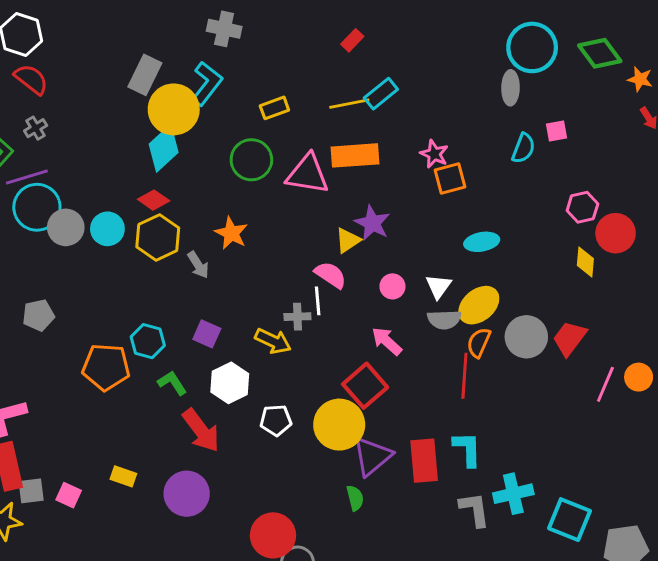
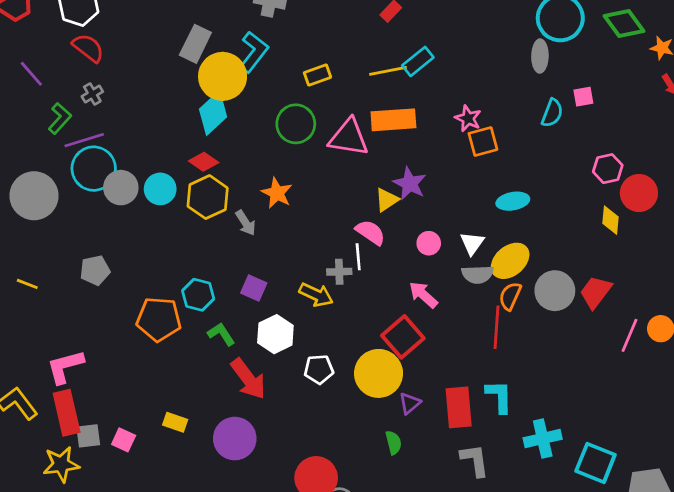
purple triangle: (372, 456) -> (410, 403), size x0.6
gray L-shape: (474, 510) -> (475, 460), moved

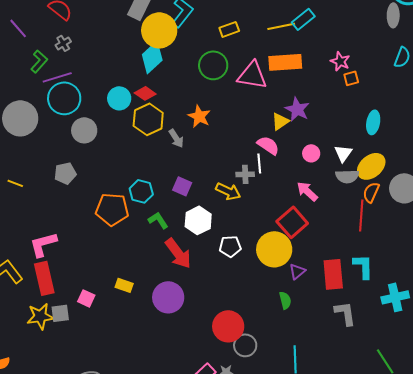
orange square: (483, 141) -> (351, 78), size x0.7
gray circle: (121, 188) -> (84, 130), moved
cyan circle: (160, 189) -> (119, 98), moved
cyan ellipse: (513, 201) -> (373, 122), turned -70
gray square: (88, 436) -> (60, 313), moved

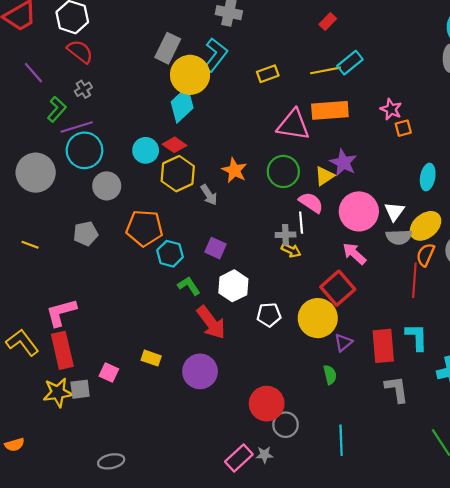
green circle: (213, 65) -> (283, 171), moved
pink circle: (311, 153) -> (359, 211), size x2.0
yellow arrow: (228, 191) -> (291, 250), moved, size x0.7
orange pentagon: (112, 209) -> (144, 228), moved

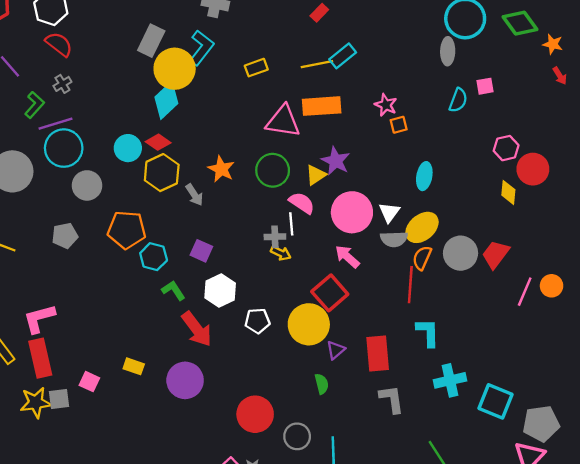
cyan L-shape: (417, 337) -> (428, 332), moved
gray circle: (286, 425) -> (297, 436), moved

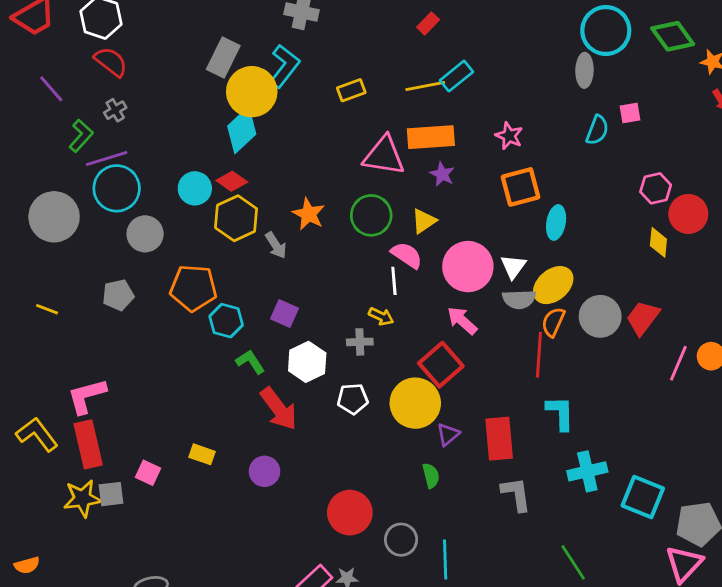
orange square: (399, 125) -> (520, 187), moved, size x1.8
purple star: (336, 161) -> (442, 174), moved, size x0.7
gray cross: (275, 237) -> (360, 342), moved
purple circle: (185, 380) -> (265, 471), size x0.7

